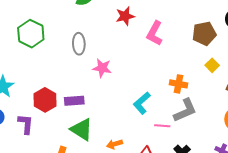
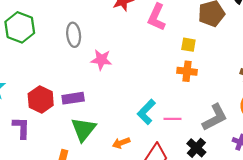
yellow square: (212, 65) -> (188, 45), moved, turned -32
cyan L-shape: (142, 103) -> (146, 112), moved
gray L-shape: (185, 110) -> (215, 117), moved
green triangle: (82, 129) -> (83, 129), turned 40

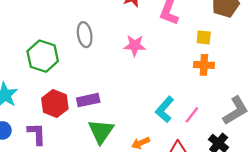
green hexagon: (20, 27) -> (43, 56), moved
pink star: (101, 60) -> (135, 45), moved
pink line: (172, 119) -> (192, 115), turned -49

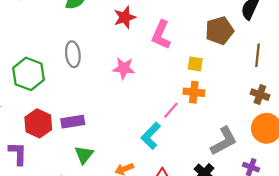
pink line: (192, 115) -> (171, 110), moved
green triangle: (101, 131) -> (84, 155), size x0.7

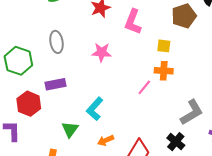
purple rectangle: (73, 122) -> (56, 84), moved
cyan L-shape: (151, 136) -> (95, 109), moved

